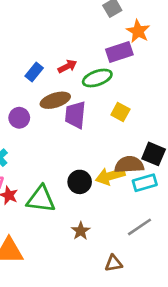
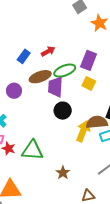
purple rectangle: (119, 52) -> (89, 60), moved, turned -48
green ellipse: (97, 78) -> (65, 71), moved
yellow arrow: (110, 176) -> (83, 131), turned 130
black circle: (80, 182) -> (63, 111), moved

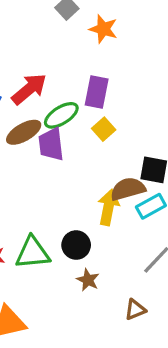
red arrow: (48, 51) -> (29, 89), size x1.6
yellow square: (89, 83) -> (104, 129), turned 32
black circle: (63, 111) -> (76, 245), moved

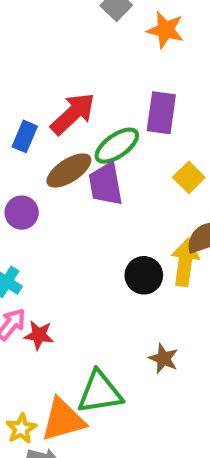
yellow square: (104, 129) -> (189, 177), moved
black circle: (76, 245) -> (144, 275), moved
green triangle: (33, 253) -> (100, 392), moved

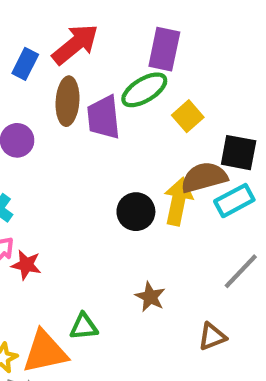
green ellipse: (117, 146) -> (144, 90), moved
brown ellipse: (69, 171) -> (67, 101), turned -57
green triangle: (100, 392) -> (84, 327), size x0.6

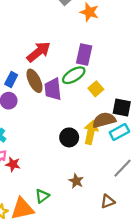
blue rectangle: (25, 64) -> (11, 79), moved
brown ellipse: (67, 101) -> (35, 81), turned -30
green triangle: (84, 327) -> (42, 196), turned -32

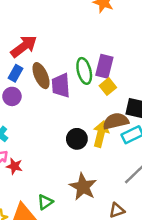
red arrow: (39, 52) -> (24, 46), moved
purple rectangle: (84, 54) -> (104, 66), moved
green ellipse: (74, 75) -> (84, 71), turned -75
brown star: (76, 181) -> (83, 187), size x1.6

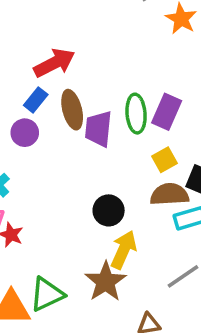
yellow square: (108, 87) -> (165, 160), moved
yellow arrow: (101, 134) -> (124, 250), moved
green triangle: (45, 202) -> (47, 294), size x1.5

